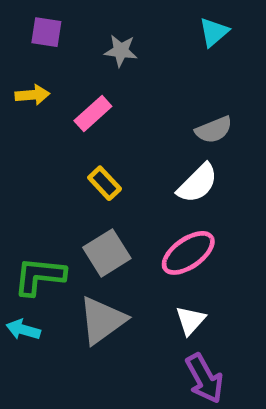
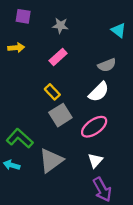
cyan triangle: (214, 32) -> (119, 30), moved, turned -42
pink rectangle: (93, 113) -> (58, 57), moved
gray square: (107, 253) -> (60, 115), moved
green L-shape: (39, 276) -> (20, 138), turned 36

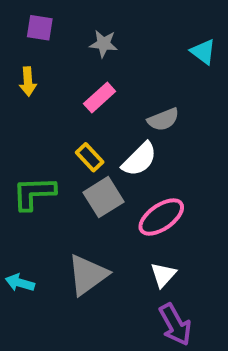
yellow arrow: (16, 48) -> (28, 82), turned 91
gray semicircle: (107, 65) -> (163, 119), moved
white semicircle: (99, 92) -> (139, 159), moved
green L-shape: (20, 138) -> (34, 193), moved, turned -44

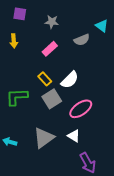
gray semicircle: (163, 119) -> (82, 40), moved
white triangle: (163, 275) -> (74, 136), moved, turned -40

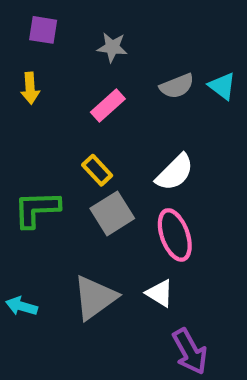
cyan triangle: (102, 26) -> (222, 86), moved
white semicircle: (70, 80) -> (175, 172), moved
pink ellipse: (81, 109) -> (175, 235), turned -75

